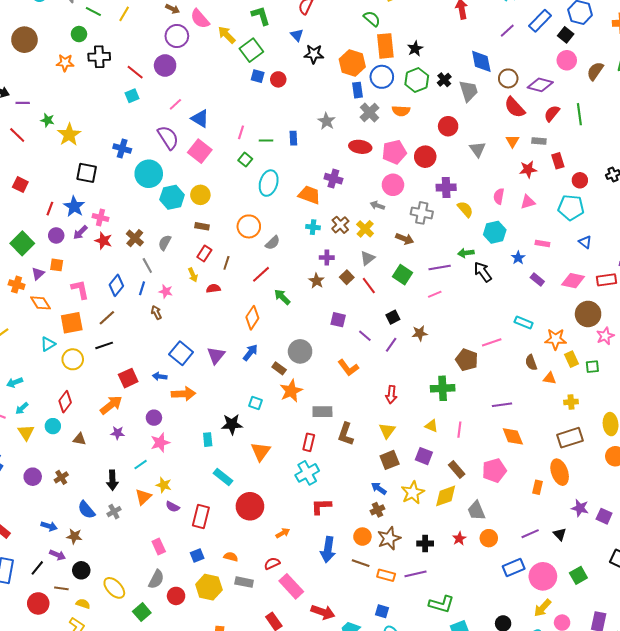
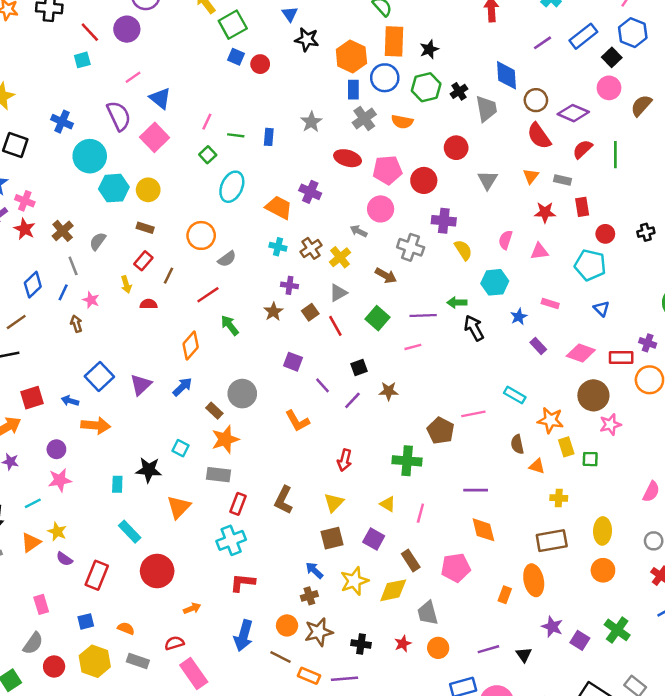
gray rectangle: (322, 412) -> (218, 475), moved

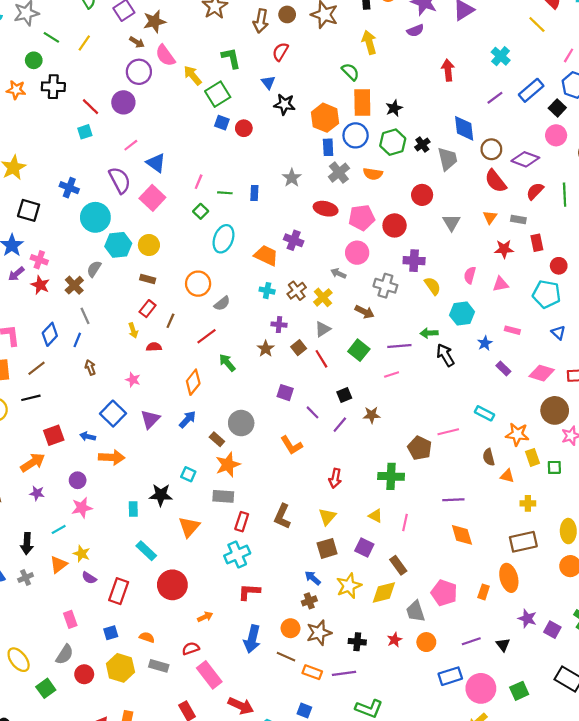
gray semicircle: (98, 241) -> (94, 269), moved
pink star: (91, 300) -> (133, 380), moved
pink pentagon: (456, 568) -> (444, 593), moved, turned 30

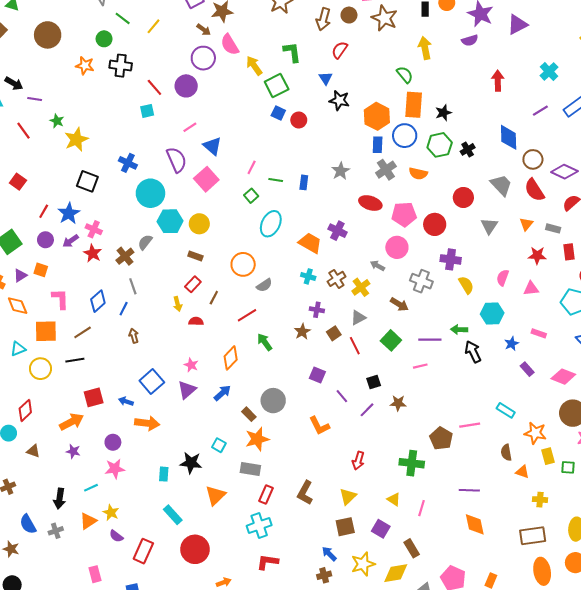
gray trapezoid: (447, 159) -> (501, 185), moved, turned -35
pink star: (133, 380) -> (191, 365), moved
orange ellipse: (509, 578) -> (542, 571), moved

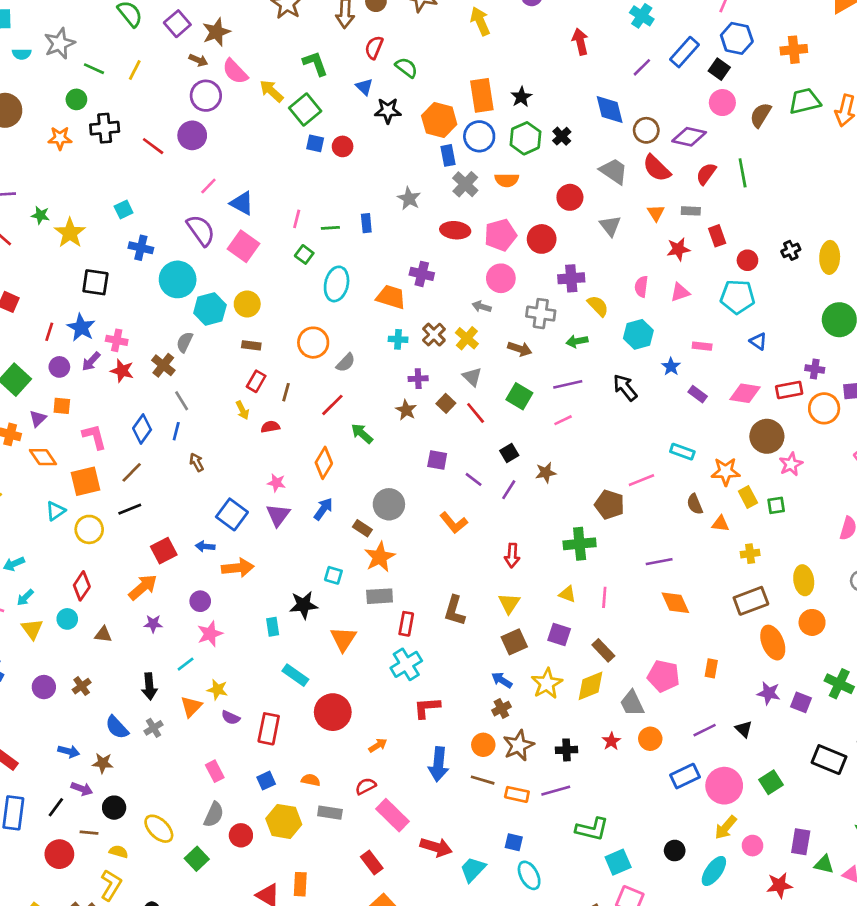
green semicircle: (405, 75) -> (406, 68), moved
cyan square: (147, 111) -> (124, 210), moved
gray triangle: (358, 318) -> (472, 377), turned -35
green arrow: (459, 330) -> (577, 341), moved

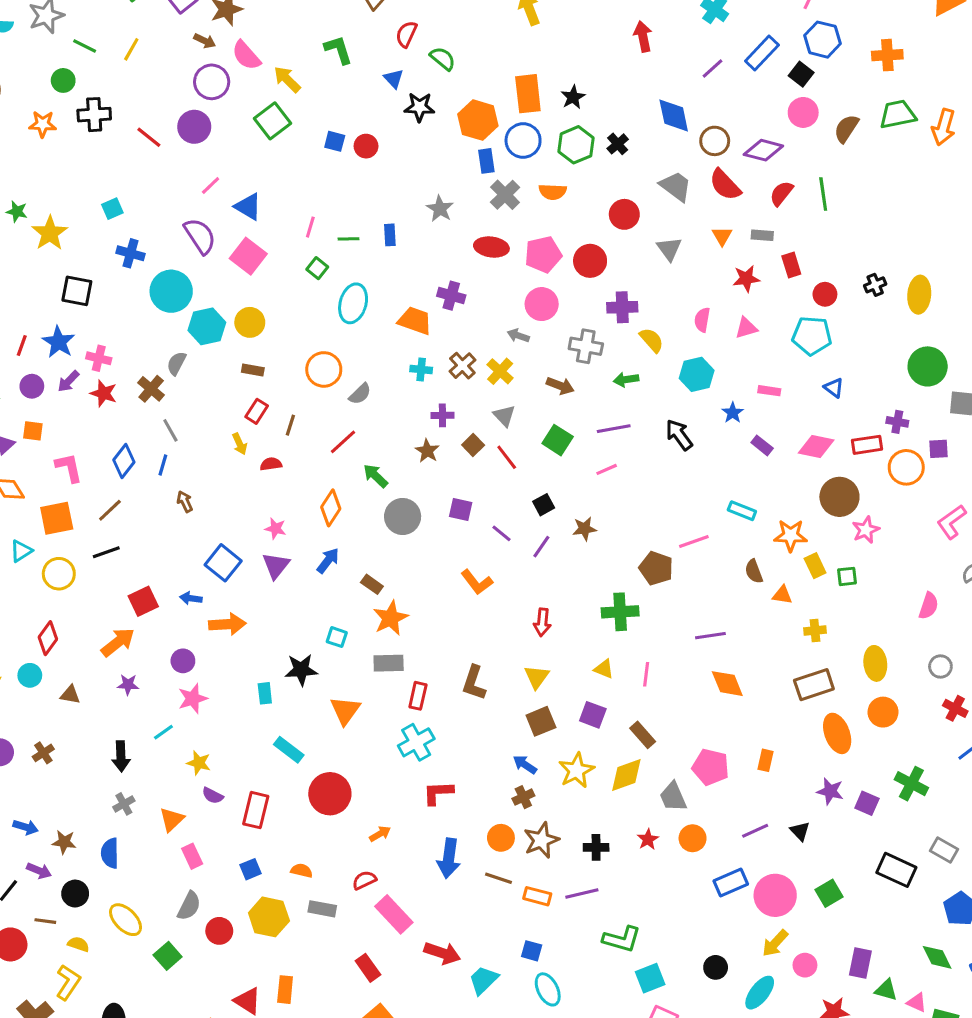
green square: (305, 110) -> (272, 121), moved
gray circle: (389, 504) -> (403, 517), moved
orange triangle: (191, 707) -> (172, 820), moved
blue semicircle: (117, 727) -> (110, 853), moved, turned 40

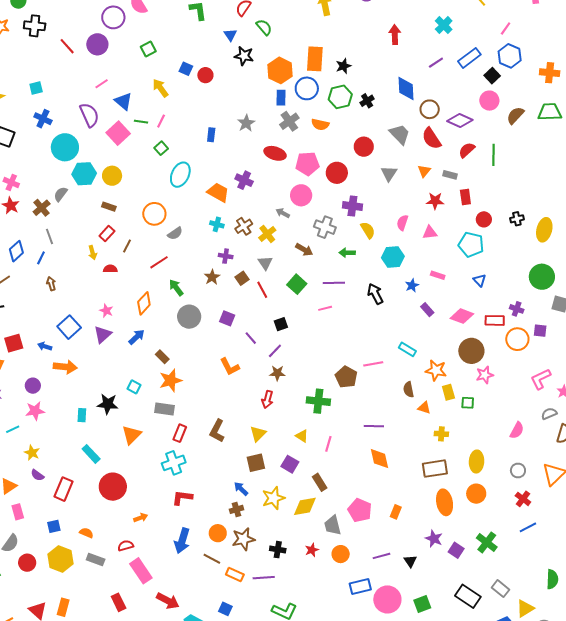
yellow arrow: (287, 79) -> (160, 88), moved
green square: (272, 121) -> (148, 49), size x0.7
green line: (349, 239) -> (141, 122), moved
brown star: (584, 529) -> (277, 373), moved

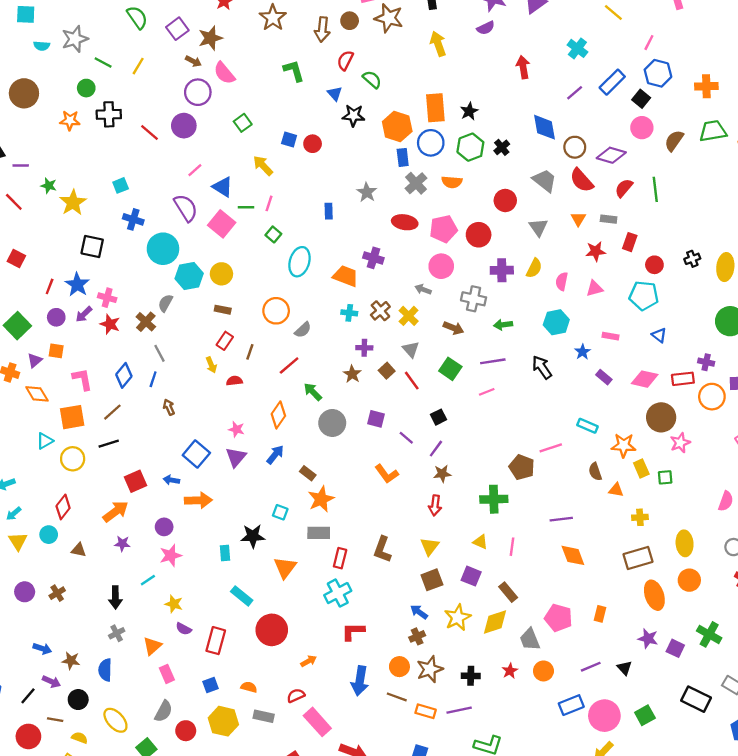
red rectangle: (465, 197) -> (630, 242), turned 35
yellow semicircle: (368, 230) -> (534, 268), moved, turned 66

